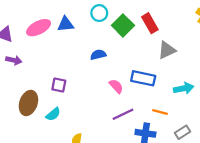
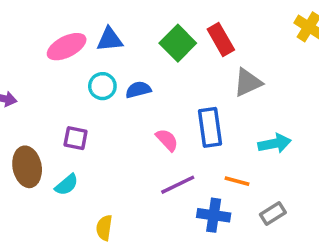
cyan circle: (99, 13) -> (102, 86), moved
blue triangle: (66, 24) -> (110, 39), moved
pink ellipse: (39, 28) -> (67, 47), moved
blue rectangle: (143, 78) -> (210, 127), turned 70
brown ellipse: (28, 103) -> (27, 167), turned -30

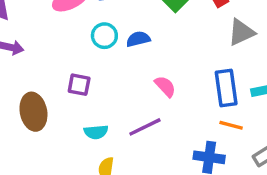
blue rectangle: (210, 127) -> (226, 88), moved
cyan semicircle: (67, 185) -> (96, 132), moved, turned 35
purple line: (178, 185) -> (145, 127), moved

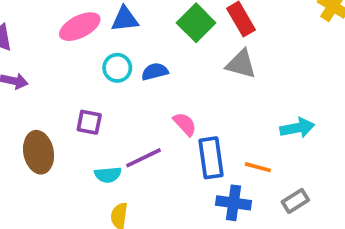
gray triangle: (241, 32) -> (241, 64), moved, turned 40
blue rectangle: (226, 88) -> (211, 158), moved
purple line: (145, 127) -> (144, 158), moved

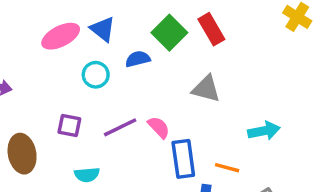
blue triangle: (125, 19) -> (103, 29), turned 44
gray triangle: (241, 64) -> (206, 89), moved
blue semicircle: (155, 72) -> (138, 59), moved
purple line: (144, 158) -> (120, 127), moved

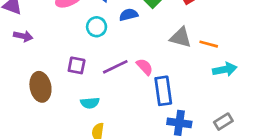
orange line: (227, 168) -> (209, 44), moved

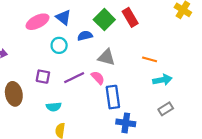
gray triangle: (181, 37) -> (106, 57), moved
gray rectangle: (223, 122) -> (166, 109), moved

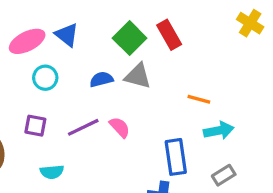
blue semicircle: (85, 36) -> (101, 79), moved
cyan circle: (59, 45) -> (45, 78), moved
gray triangle: (106, 57) -> (138, 76), moved
blue rectangle: (113, 97) -> (176, 157), moved

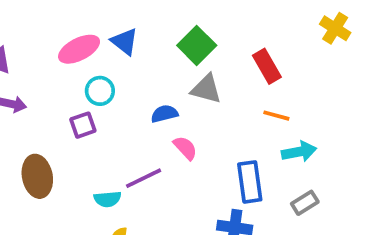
red rectangle: (169, 35) -> (267, 66), moved
blue semicircle: (101, 79) -> (164, 114), moved
purple square: (35, 126) -> (83, 125), moved, turned -30
purple line: (83, 127) -> (144, 178), moved

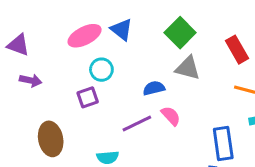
purple line: (144, 178) -> (137, 124), moved

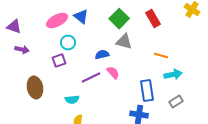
red rectangle: (237, 50) -> (153, 18), moved

